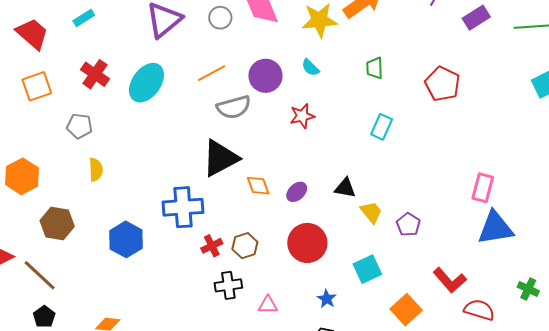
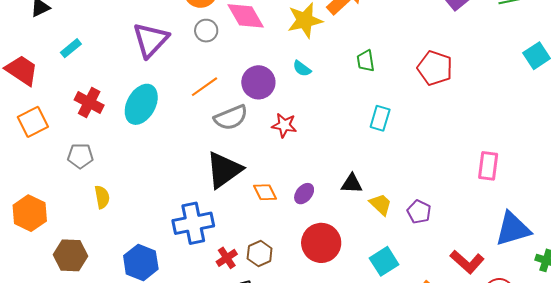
red star: (302, 116) -> (284, 125), moved, turned 30
blue triangle: (495, 228) -> (513, 229), moved

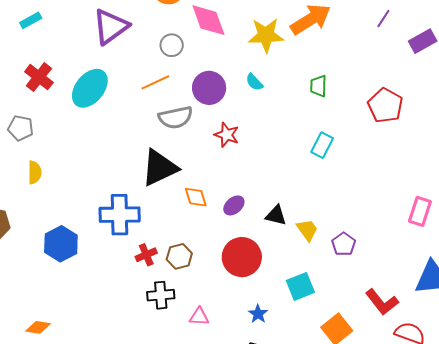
gray circle: (206, 31) -> (172, 45), moved
black triangle: (352, 184) -> (276, 215), moved

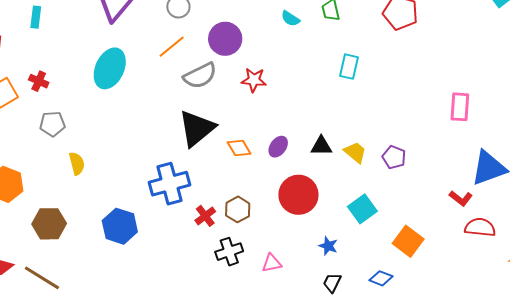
cyan rectangle: (31, 20) -> (36, 17), turned -40
red cross: (39, 77) -> (39, 81), moved, size x0.7
cyan semicircle: (254, 82) -> (290, 19), moved
red L-shape: (382, 302) -> (461, 198), moved, size x0.7

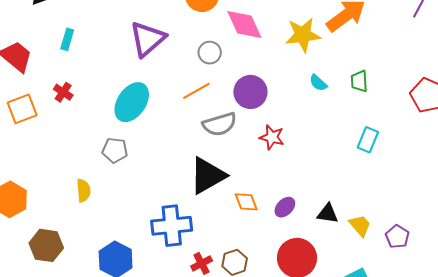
red cross: (39, 81) -> (63, 92), moved
gray pentagon: (52, 124) -> (115, 150), moved

